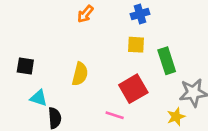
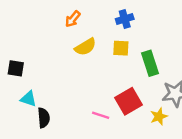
yellow semicircle: (80, 74) -> (85, 47), moved, turned 45
red square: (133, 89) -> (128, 101), moved

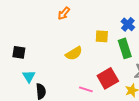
blue cross: (125, 19) -> (128, 24), moved, turned -32
yellow semicircle: (85, 47) -> (74, 53), moved
cyan triangle: (28, 99) -> (29, 76), turned 40

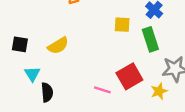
yellow semicircle: (74, 53) -> (58, 46), moved

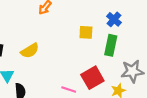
green rectangle: (150, 39) -> (111, 45), turned 30

